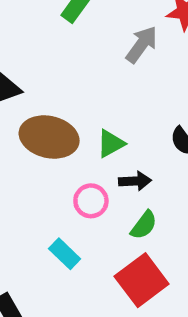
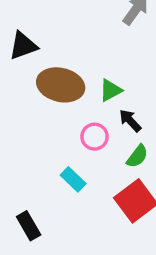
black arrow: (135, 181) -> (130, 121), turned -130

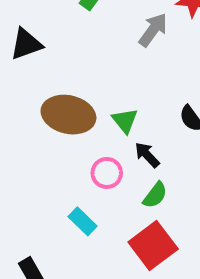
black triangle: (23, 46) -> (26, 44), moved
green triangle: (111, 90) -> (125, 121), turned -40

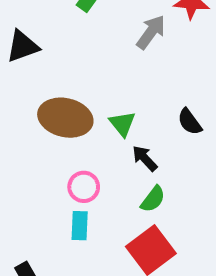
pink circle: (107, 173) -> (84, 187), moved
cyan rectangle: (83, 221) -> (80, 226), turned 48

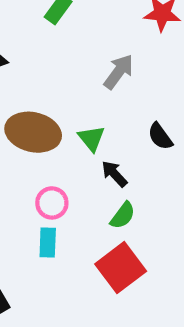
gray arrow: (151, 32) -> (119, 72), moved

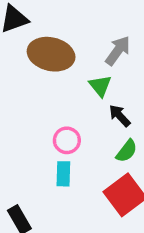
gray arrow: (119, 72) -> (118, 51), moved
brown ellipse: (33, 132) -> (51, 54), moved

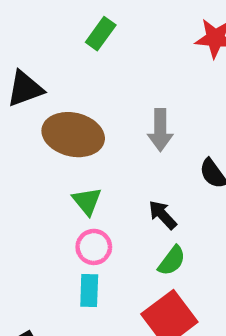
gray arrow: (118, 51) -> (160, 130), turned 144
green triangle: (100, 86) -> (87, 201), moved

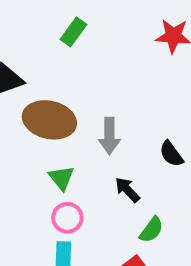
gray arrow: (160, 130) -> (109, 136), moved
green semicircle: (172, 261) -> (151, 230), moved

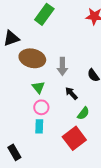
green rectangle: (73, 32) -> (44, 14), size x1.5

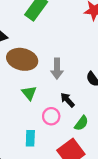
pink circle: (41, 107) -> (51, 116), moved

